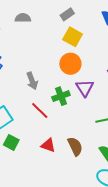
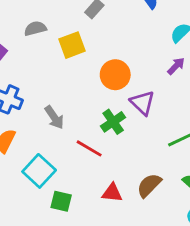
yellow square: (73, 37) -> (72, 45), moved, turned -36
gray arrow: (32, 81) -> (54, 117), moved
brown semicircle: (75, 146) -> (149, 185), turned -96

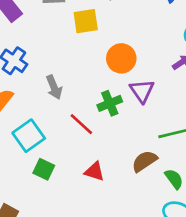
brown semicircle: (149, 185) -> (144, 161), moved

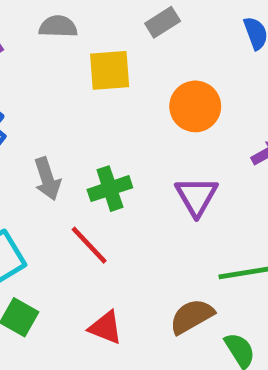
orange circle: (121, 58) -> (195, 106), moved
green cross: (110, 103) -> (110, 189), moved

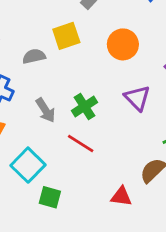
gray semicircle: (58, 26) -> (34, 56), moved
red triangle: (105, 327) -> (121, 196), moved

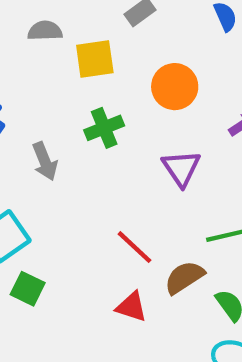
gray semicircle: (34, 56) -> (45, 31), moved
green cross: (84, 106) -> (104, 128), moved
red line: (81, 143) -> (135, 247), moved

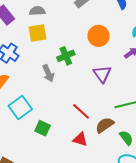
yellow square: (95, 59) -> (38, 33), moved
gray arrow: (45, 161) -> (48, 73), moved
green square: (28, 289) -> (43, 128), moved

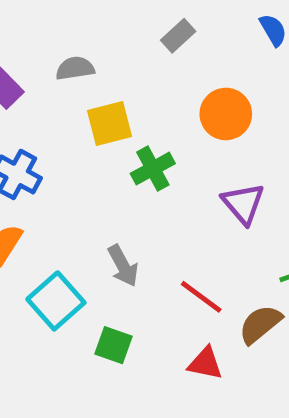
yellow square: (38, 33) -> (109, 123), moved
gray arrow: (48, 73) -> (123, 266), moved

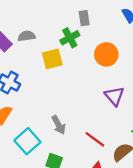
gray rectangle: (178, 36) -> (84, 18), turned -56
gray semicircle: (75, 68) -> (27, 36), moved
green cross: (153, 169) -> (70, 38), moved

